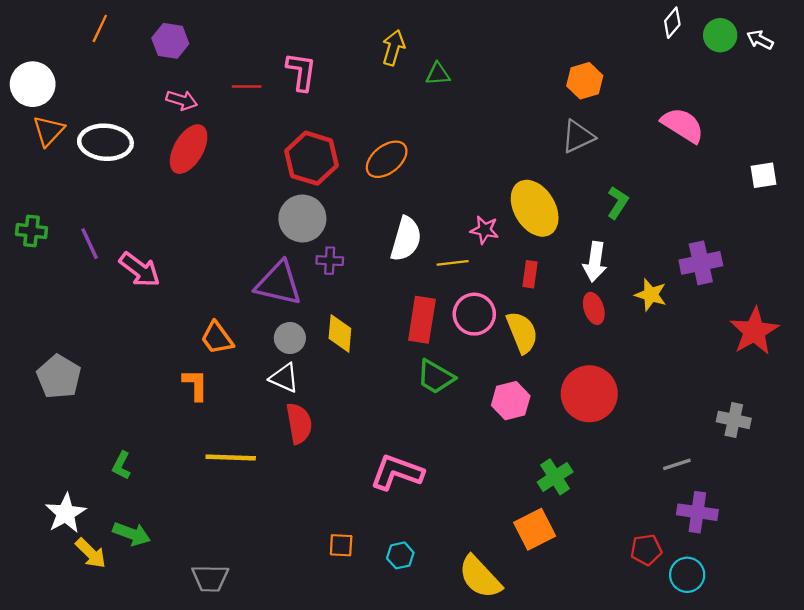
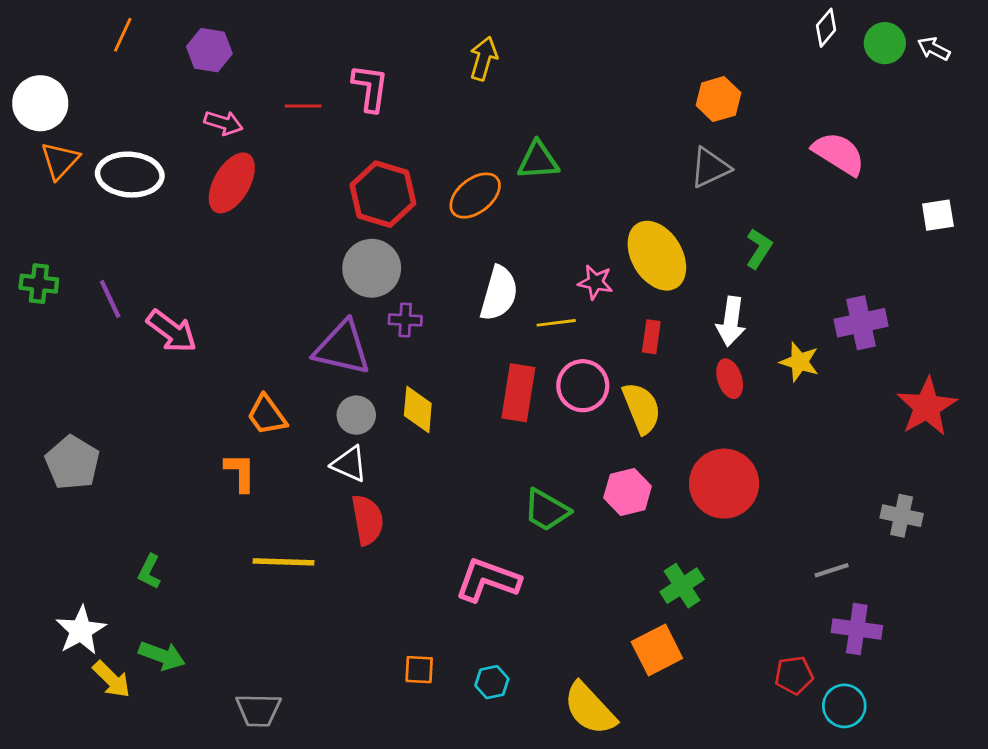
green triangle: (438, 74) -> (538, 161), moved, size x1.4
green trapezoid: (436, 377) -> (546, 510), moved

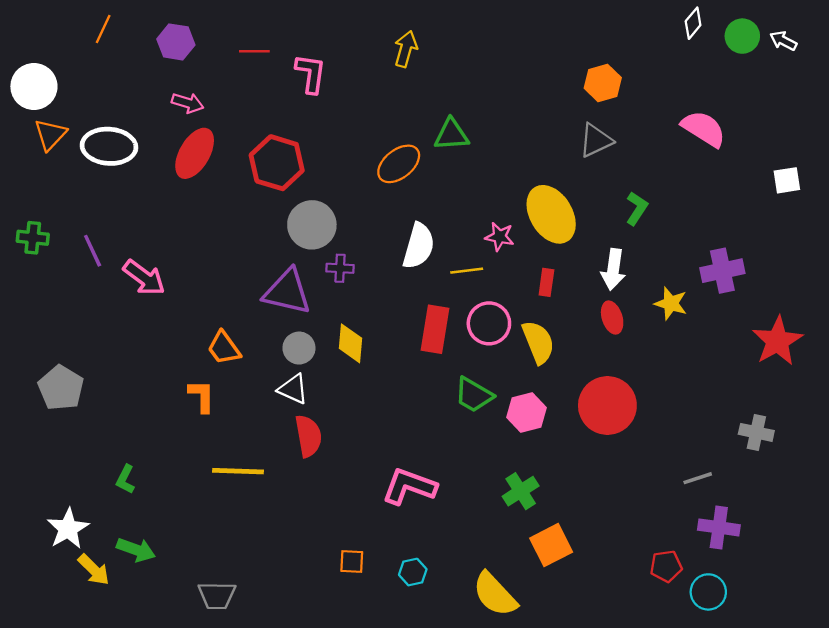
red line: (303, 106) -> (254, 51), moved
red hexagon: (383, 194) -> (277, 163), moved
green trapezoid: (546, 510) -> (474, 395), moved
green cross: (682, 586) -> (521, 491), moved

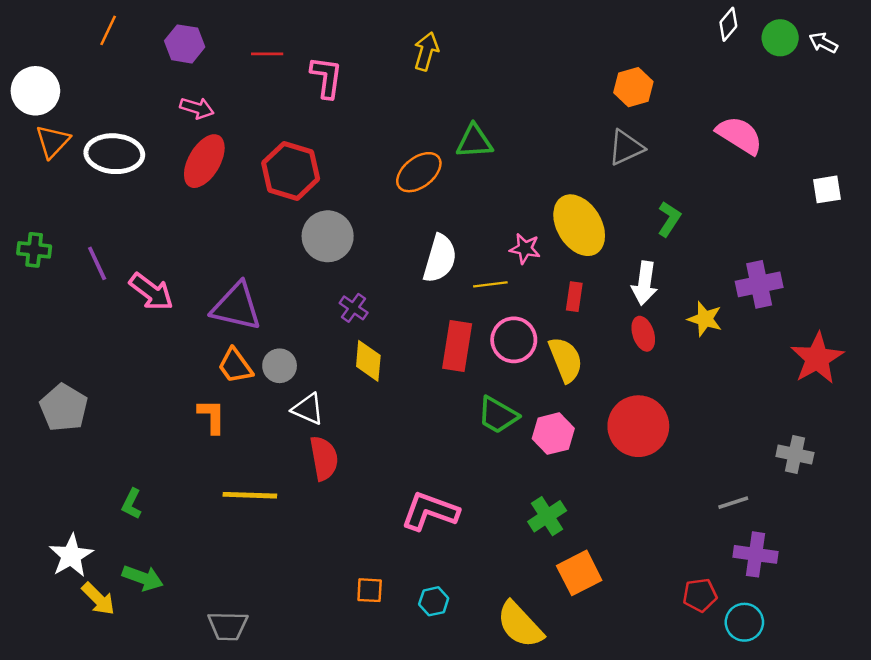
purple cross: (340, 268) -> (354, 308), moved, turned 32
purple triangle: (287, 292) -> (236, 307), moved
gray circle: (299, 348) -> (280, 366), moved

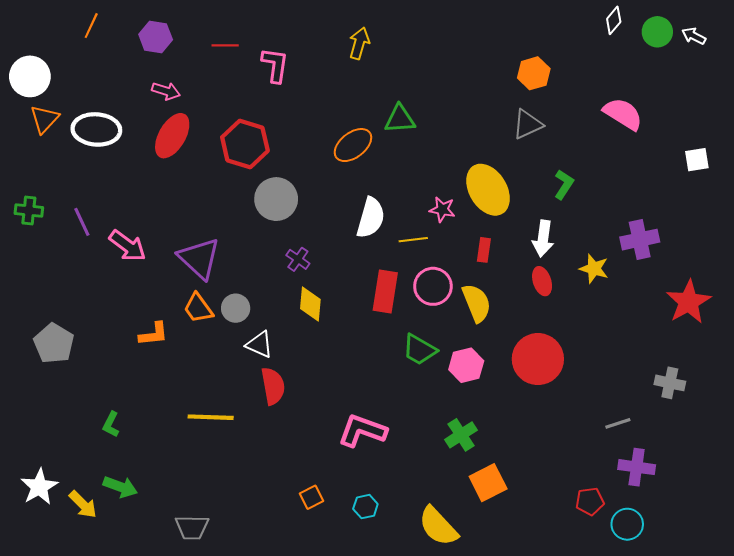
purple triangle: (236, 307) -> (199, 258), turned 30
orange L-shape: (212, 416) -> (154, 334), moved, turned 84
white star: (71, 556) -> (39, 487), moved
orange square: (370, 590) -> (311, 497), turned -30

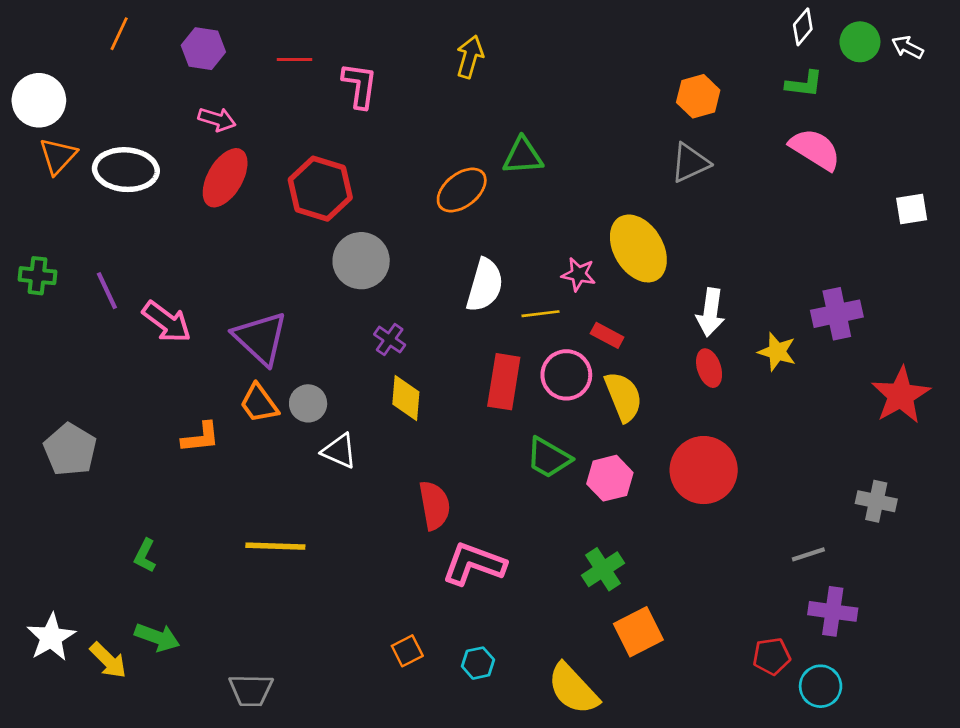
green L-shape: (564, 185) -> (804, 84), moved, turned 64
red rectangle: (484, 250) -> (607, 335), moved, turned -70
red semicircle: (273, 386) -> (434, 505), moved

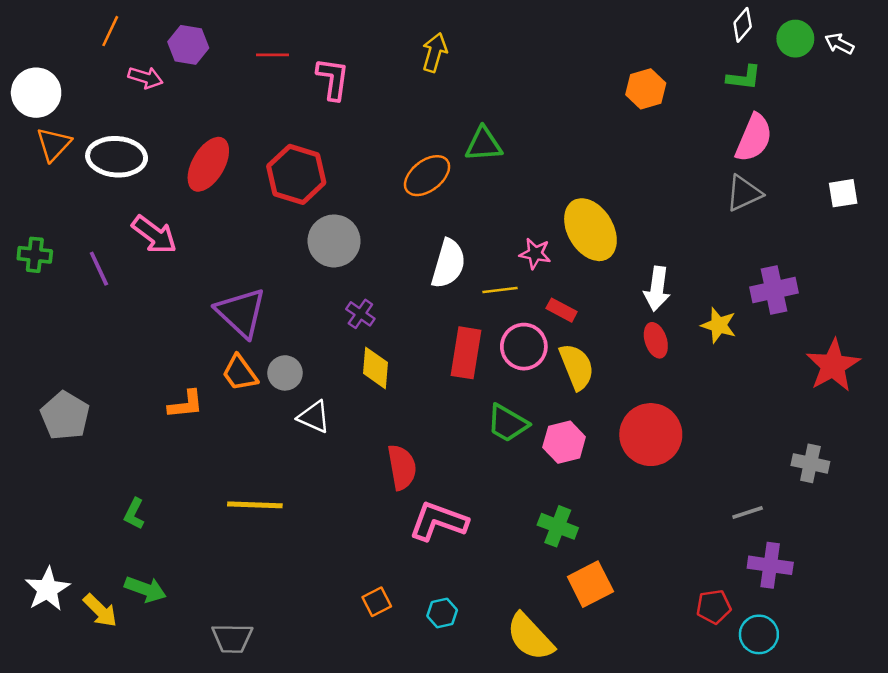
pink arrow: (217, 119) -> (145, 78), moved
pink semicircle: (815, 149) -> (754, 138), turned 81
gray triangle: (690, 163) -> (744, 193), moved
pink arrow: (167, 322) -> (154, 235), moved
green cross: (603, 569) -> (558, 526), turned -36

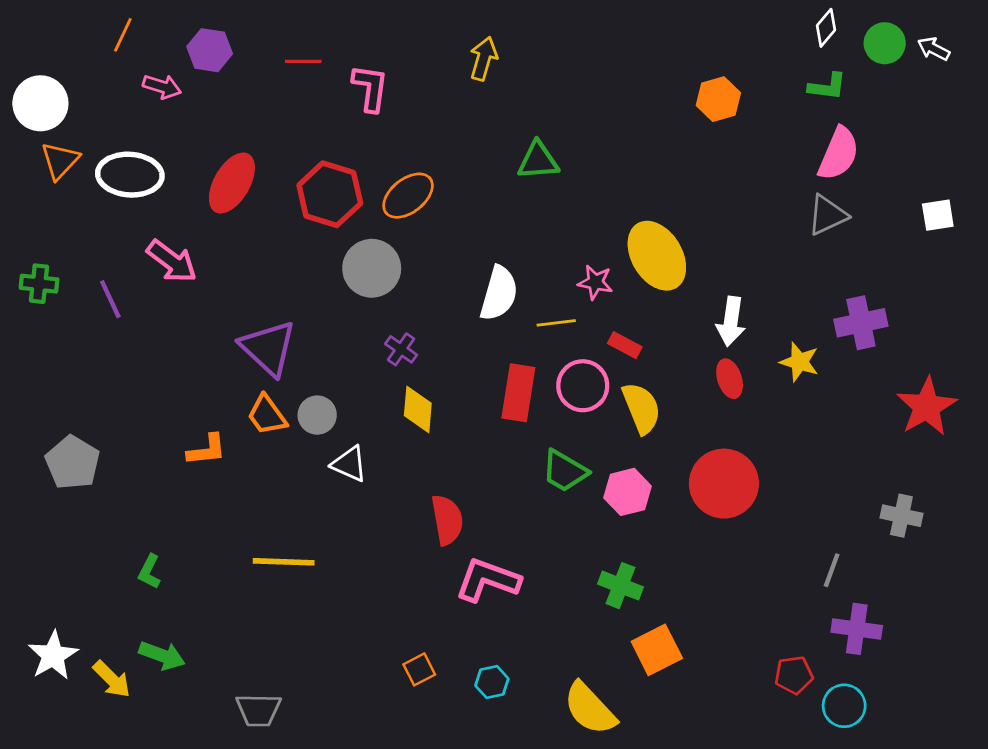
orange ellipse: (427, 176) -> (408, 196), moved
gray line: (748, 512) -> (832, 570), turned -52

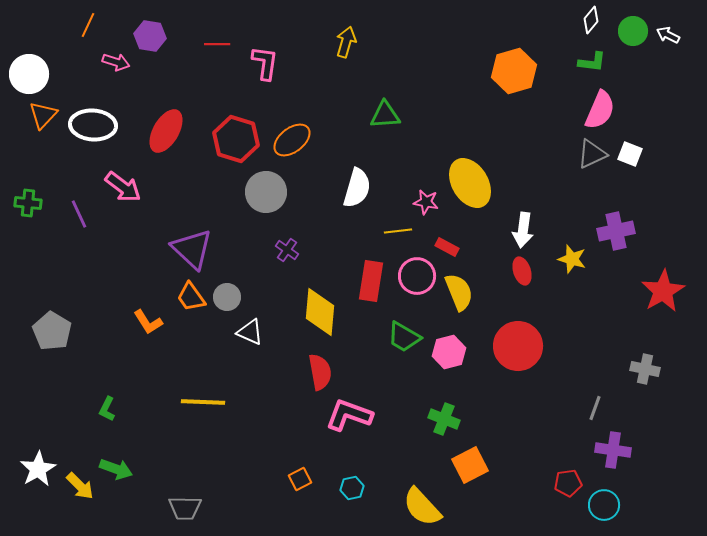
orange hexagon: (718, 99) -> (514, 71), size x1.4
white square: (938, 215) -> (630, 154), moved, turned 30
white semicircle: (499, 293) -> (357, 188), moved
yellow diamond: (418, 409) -> (320, 312), moved, size x1.4
orange L-shape: (207, 450) -> (148, 322), turned 64

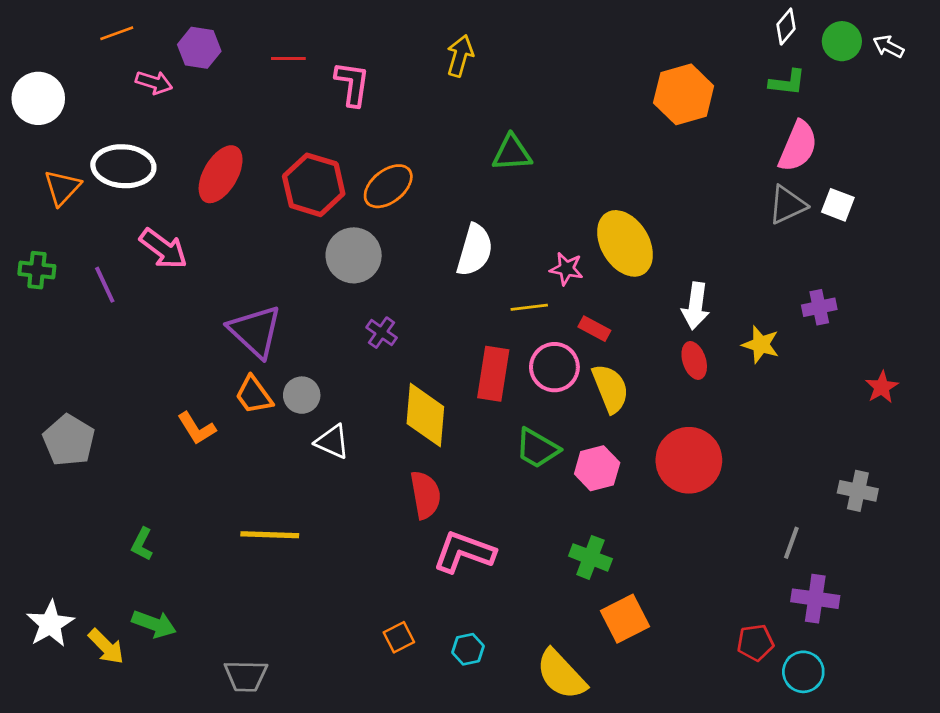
orange line: (88, 25) -> (117, 33), turned 45
orange triangle: (43, 115) -> (62, 188), moved
purple cross: (616, 231) -> (819, 307), size x0.7
red star: (663, 291) -> (882, 387), size x0.6

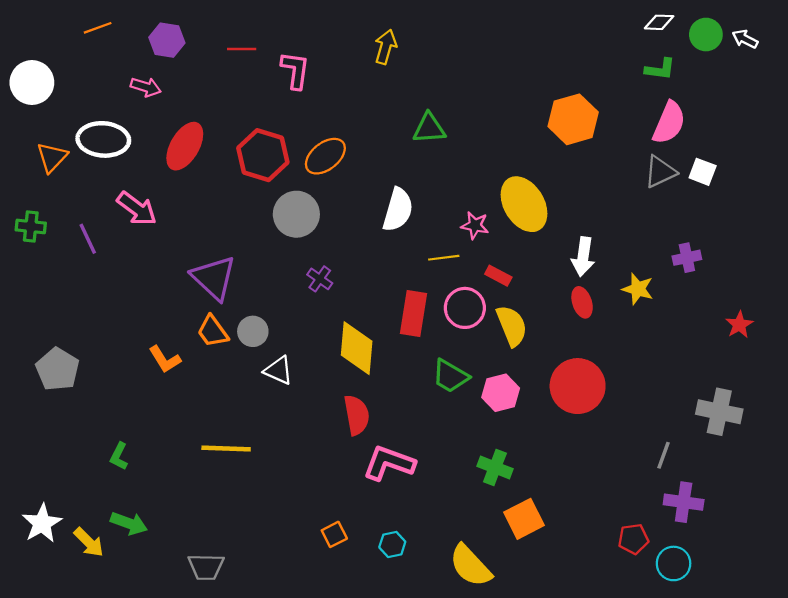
white diamond: (786, 27) -> (659, 22), turned 52
pink arrow: (154, 82) -> (146, 87), moved
orange hexagon: (684, 94) -> (573, 119), moved
gray cross: (858, 491) -> (719, 412), size x1.4

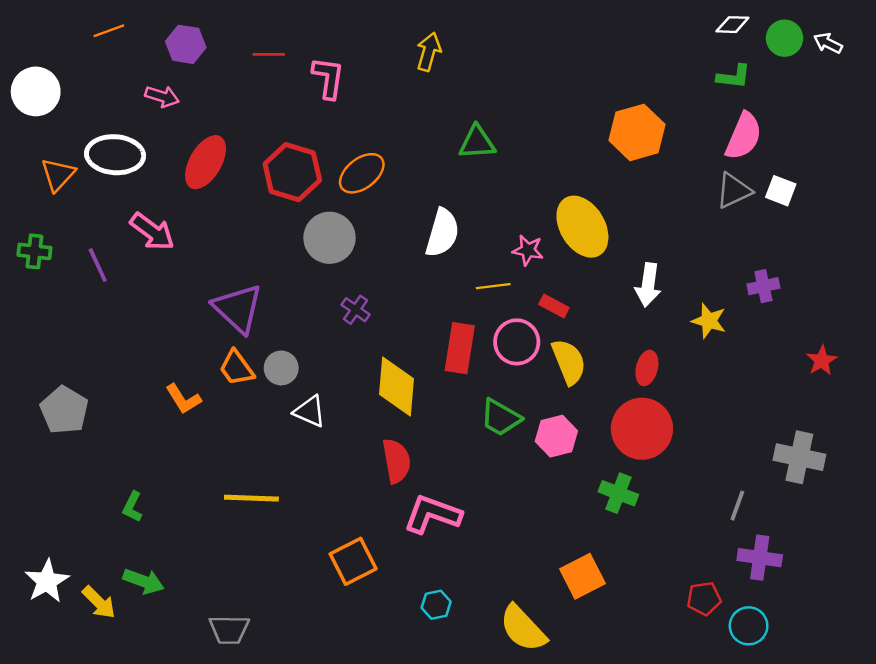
red ellipse: (582, 302) -> (647, 368), moved, turned 32
green cross: (495, 468) -> (618, 493), moved
orange square: (334, 534) -> (353, 561), moved, size x1.6

